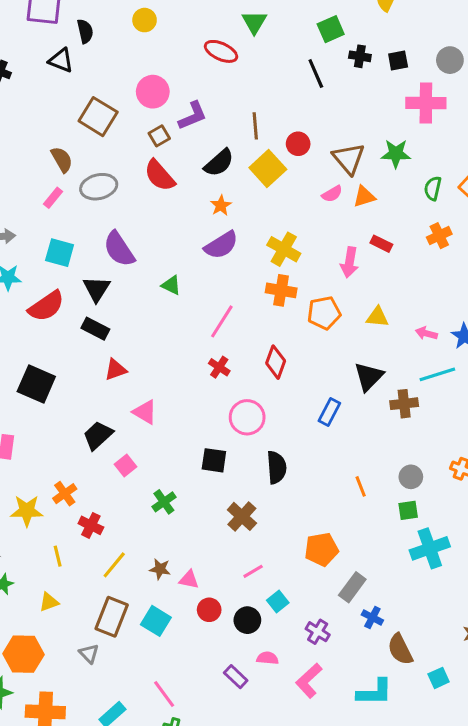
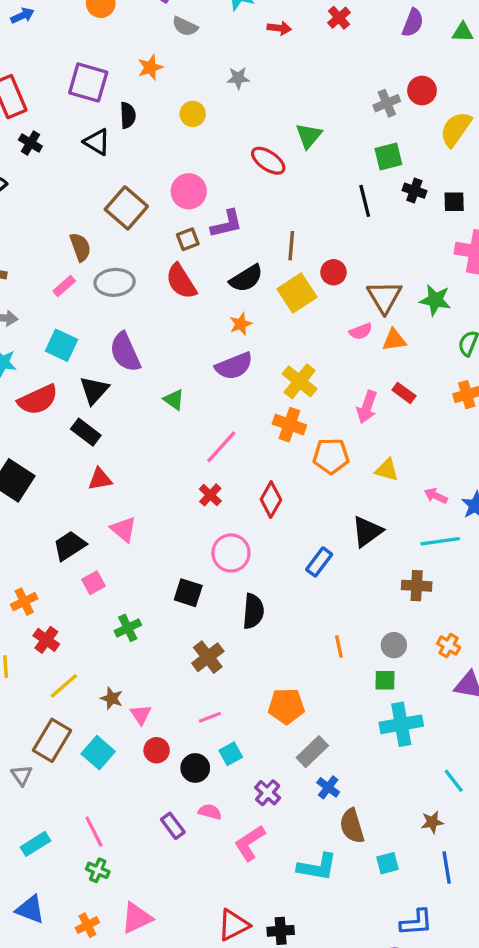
brown cross: (404, 404) -> (417, 586), moved
pink triangle: (189, 579) -> (141, 715), turned 35

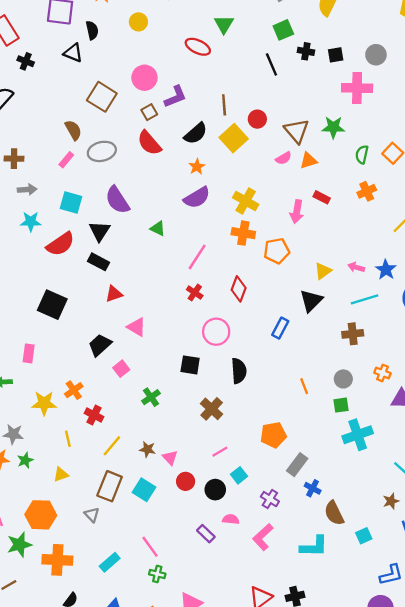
yellow triangle: (387, 470) -> (323, 271), moved, turned -42

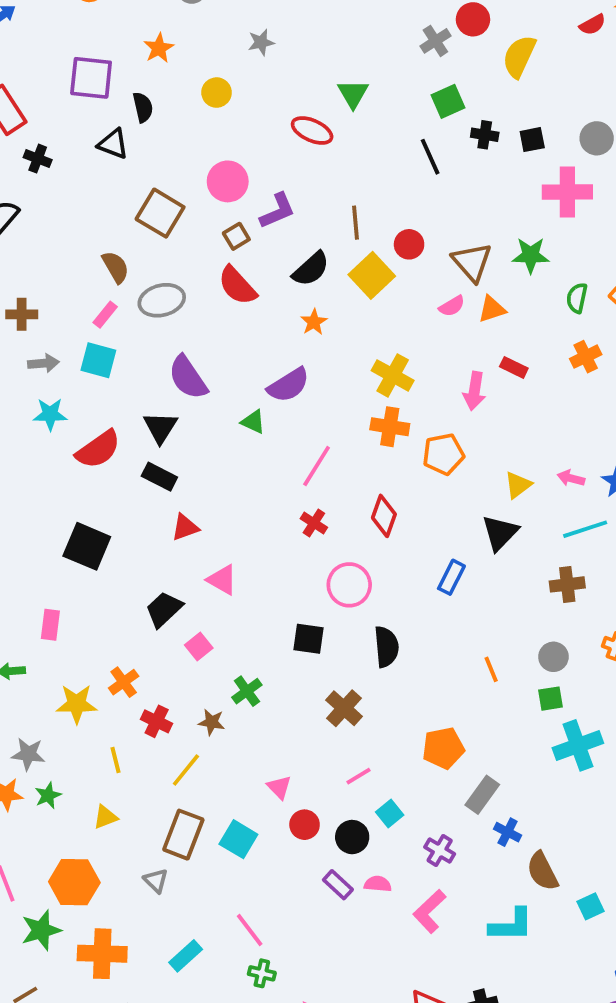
purple semicircle: (197, 198) -> (288, 385), moved
cyan square: (71, 203) -> (98, 360), moved
brown star: (147, 449) -> (212, 722), moved
purple rectangle: (206, 534) -> (338, 885), moved

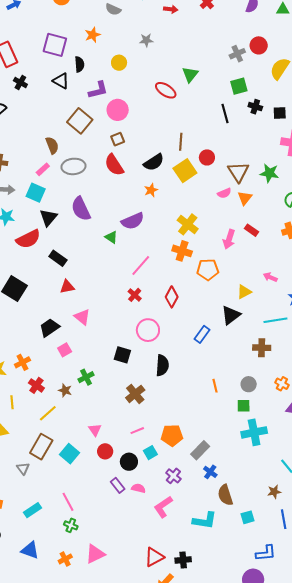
purple L-shape: (278, 211) -> (98, 90), moved
orange triangle: (492, 309) -> (245, 198), turned -42
black triangle: (160, 427) -> (48, 218), moved
pink arrow: (571, 478) -> (270, 277), moved
orange pentagon: (443, 748) -> (172, 435), moved

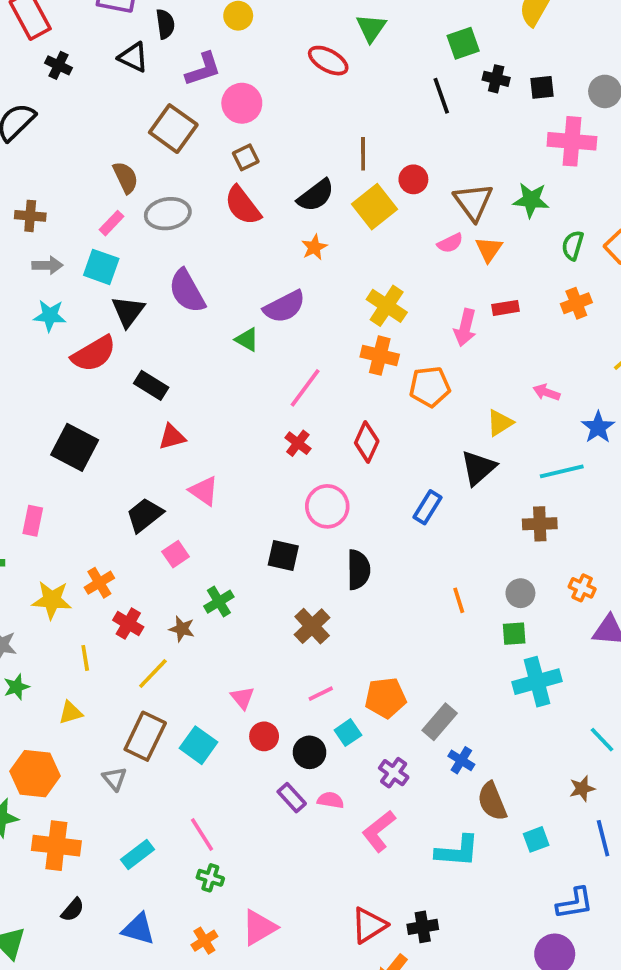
red rectangle: (251, 230) -> (505, 308), turned -40

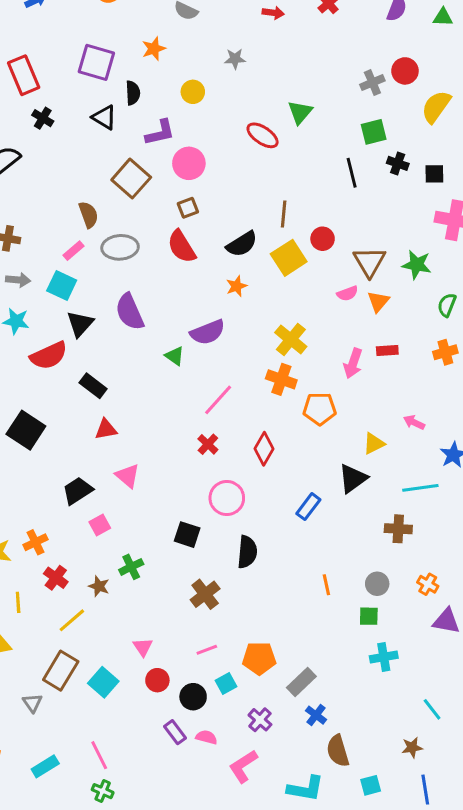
cyan cross: (537, 682) -> (384, 657), size x0.7

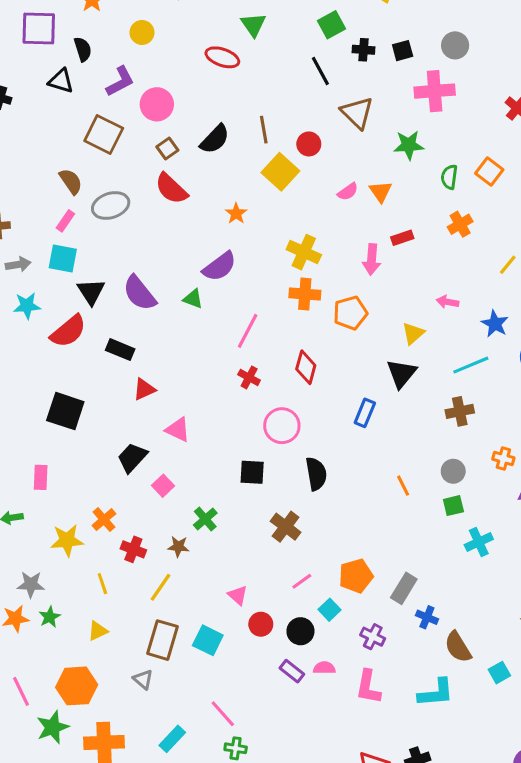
black semicircle: (242, 244) -> (215, 139), moved
brown triangle: (369, 262) -> (357, 113), moved
purple semicircle: (130, 312) -> (139, 293), moved
pink L-shape: (243, 766) -> (368, 687), turned -32

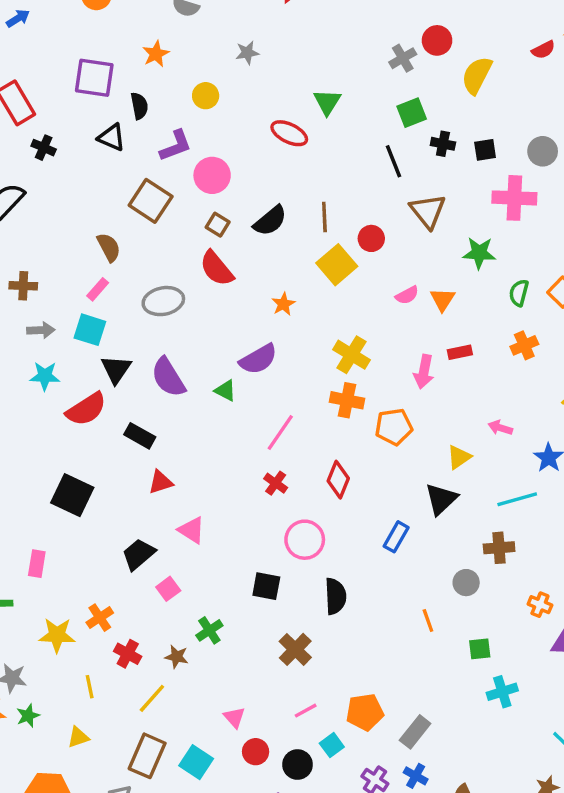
brown square: (167, 148) -> (218, 225), turned -30
gray ellipse: (111, 205) -> (163, 301), moved
gray circle: (453, 471) -> (466, 583), moved
blue cross: (427, 617) -> (416, 776), moved

